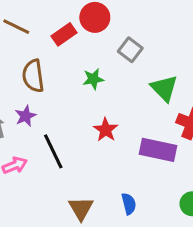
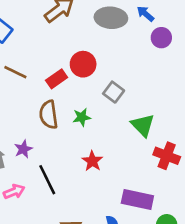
brown semicircle: (33, 76) -> (49, 115), moved
purple rectangle: (158, 150) -> (137, 200), moved

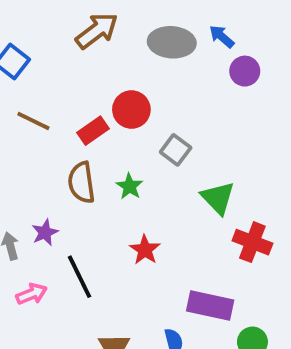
green star: (82, 117) -> (129, 186), turned -30

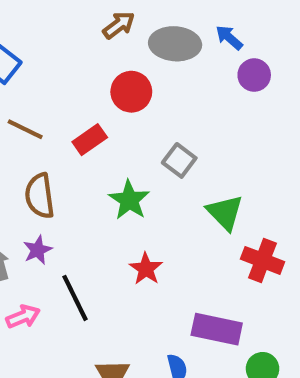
brown arrow: (97, 31) -> (119, 25), moved, size x0.7
red circle: (131, 110) -> (131, 92), moved
brown semicircle: (81, 183) -> (40, 196), moved
green star: (129, 186) -> (129, 200), size x1.4

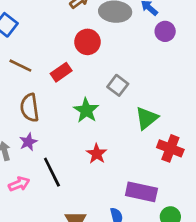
green triangle: (225, 212) -> (147, 118), turned 35

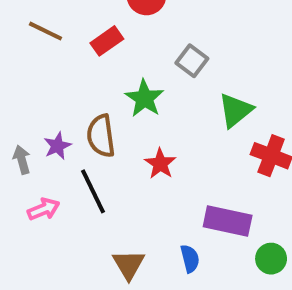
brown semicircle: (30, 108) -> (101, 136), moved

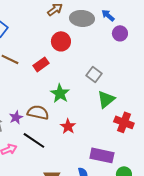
gray square: (192, 61) -> (94, 74), moved
brown semicircle: (101, 136) -> (38, 112), turned 110
black line: (93, 191) -> (34, 140), turned -30

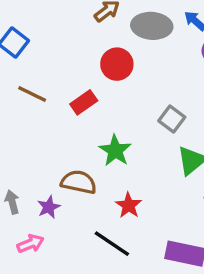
purple star: (16, 117) -> (49, 207), moved
black line: (34, 140) -> (112, 244), moved

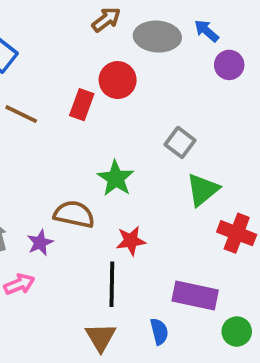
red rectangle: (84, 102) -> (82, 105), moved, turned -35
red star: (129, 205) -> (131, 241), turned 30
black line: (112, 244) -> (112, 284), turned 57

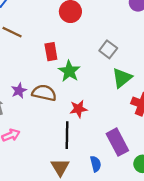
red rectangle: (82, 105) -> (51, 52), moved, turned -30
purple star: (40, 243) -> (19, 91), moved
purple rectangle: (195, 296) -> (117, 142), turned 50

